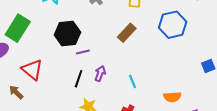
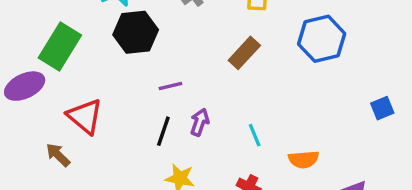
black hexagon: (67, 34) -> (136, 32), moved
orange semicircle: (172, 97) -> (304, 159), moved

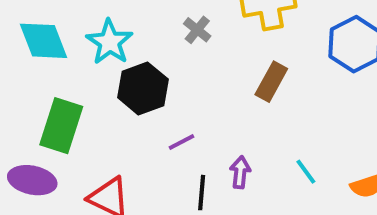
purple ellipse: (25, 86) -> (32, 180), turned 51
purple line: (170, 86) -> (181, 142), moved

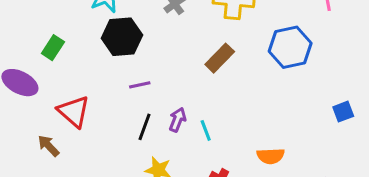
green rectangle: (61, 126) -> (53, 48), size x0.6
cyan line: (306, 172) -> (206, 130), moved

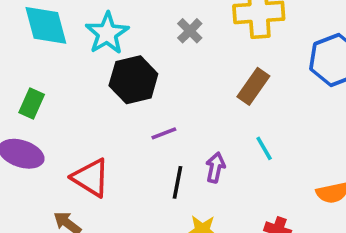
green rectangle: (53, 48) -> (32, 103), moved
cyan line: (206, 130) -> (264, 148), moved

